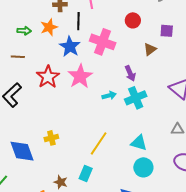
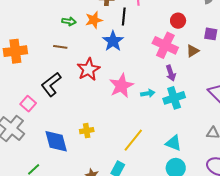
pink cross: (103, 42) -> (165, 45), moved
pink star: (80, 76) -> (121, 86), moved

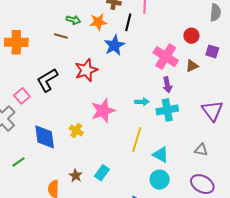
red circle: (178, 21) -> (191, 36), moved
brown line: (60, 47) -> (61, 36), moved
pink star: (121, 86) -> (103, 111), moved
yellow cross: (87, 131) -> (76, 131), turned 32
yellow line: (133, 140) -> (137, 140), moved, turned -30

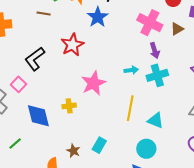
pink square: (22, 96) -> (18, 84), moved
yellow cross: (76, 131) -> (69, 106), turned -32
cyan circle: (160, 180) -> (146, 149), moved

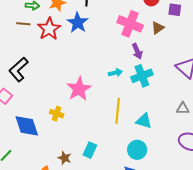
red star: (72, 45) -> (49, 29), moved
yellow cross: (69, 106) -> (57, 114), turned 32

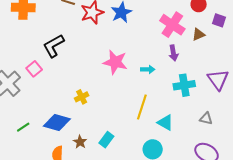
cyan cross: (142, 76) -> (184, 85), moved
pink star: (79, 89) -> (115, 62), moved, turned 30
yellow cross: (57, 114) -> (82, 97), turned 32
blue diamond: (27, 126) -> (57, 123), moved, turned -68

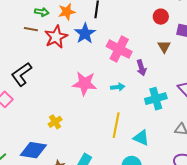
pink cross: (172, 25) -> (119, 49), moved
brown triangle: (198, 34) -> (164, 47), turned -32

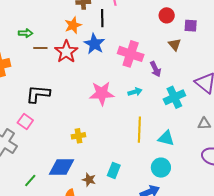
green arrow: (42, 12) -> (26, 33), moved
black L-shape: (21, 74) -> (38, 94), turned 50
yellow cross: (55, 122) -> (78, 136), turned 32

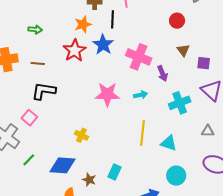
purple square: (191, 26) -> (204, 63), moved
brown line: (40, 48) -> (38, 63), moved
yellow cross: (78, 136) -> (81, 135), turned 32
cyan circle: (161, 168) -> (176, 176), moved
green line: (30, 180) -> (29, 160), moved

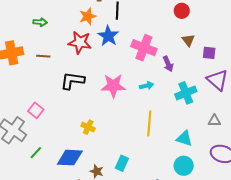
red star: (75, 50) -> (80, 42), turned -30
black L-shape: (44, 91) -> (72, 81), moved
cyan triangle: (169, 143) -> (184, 138), moved

